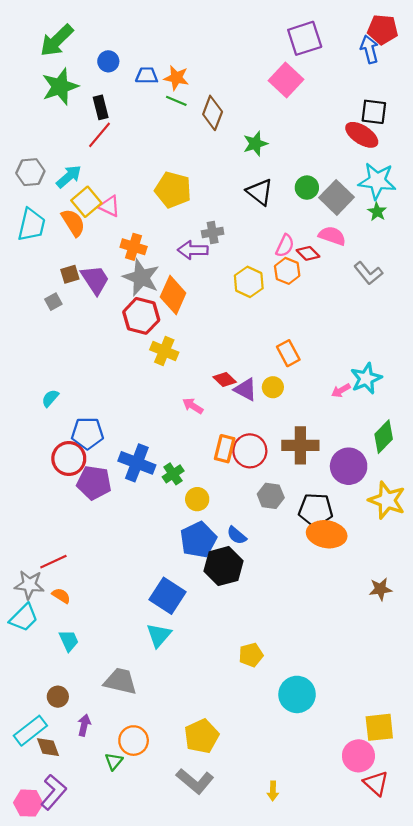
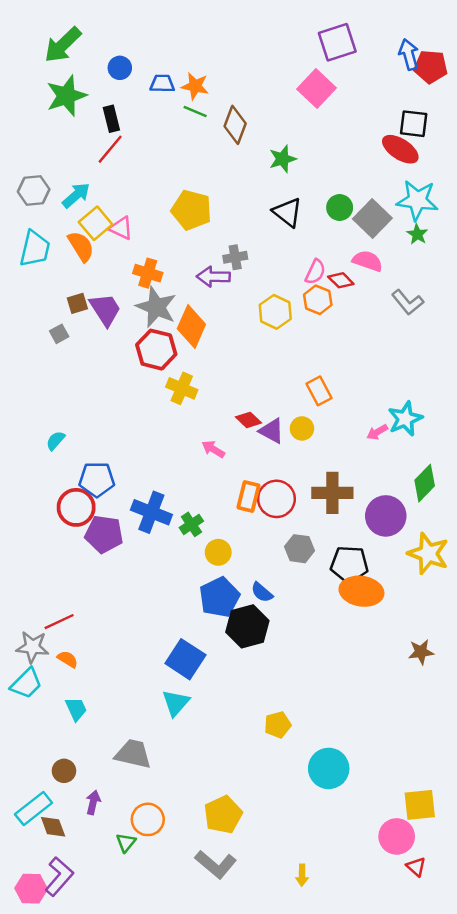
red pentagon: (383, 30) -> (431, 67), moved
red triangle: (376, 783) -> (416, 867), size x0.7

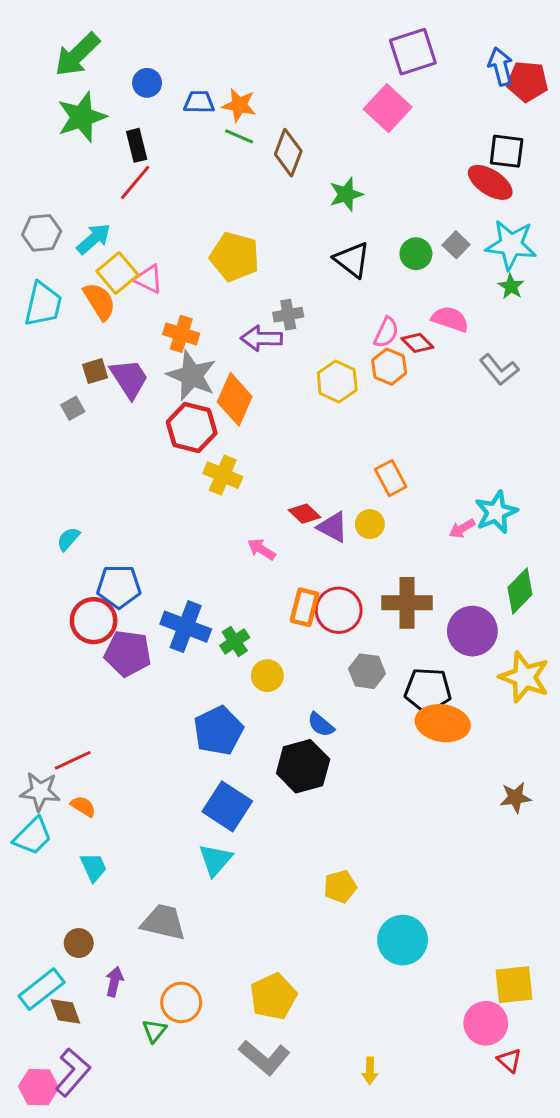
gray square: (372, 218) -> (456, 245), moved, size x0.6
blue pentagon: (219, 597) -> (218, 731), moved

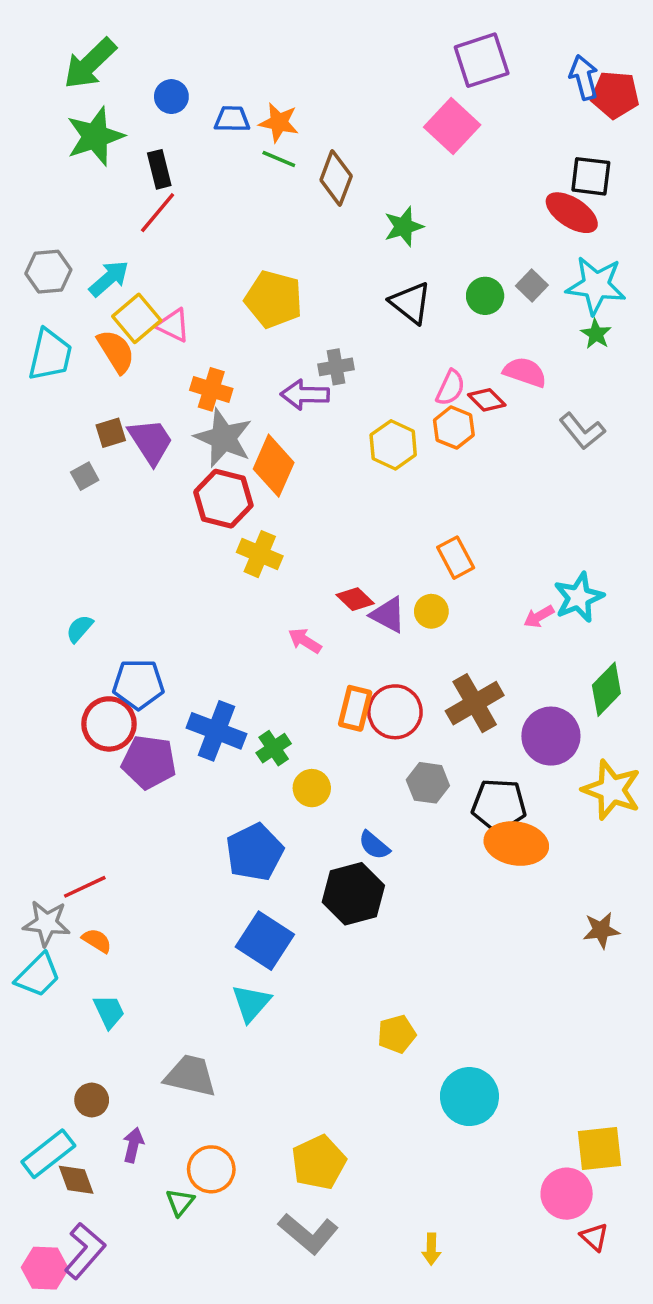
brown cross: (407, 603) -> (475, 703), turned -30

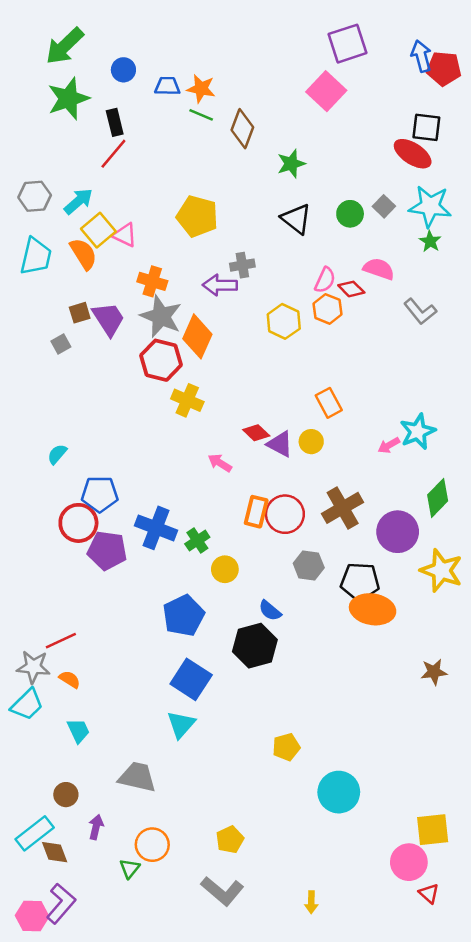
yellow pentagon: (319, 1162) -> (230, 840), size x0.7

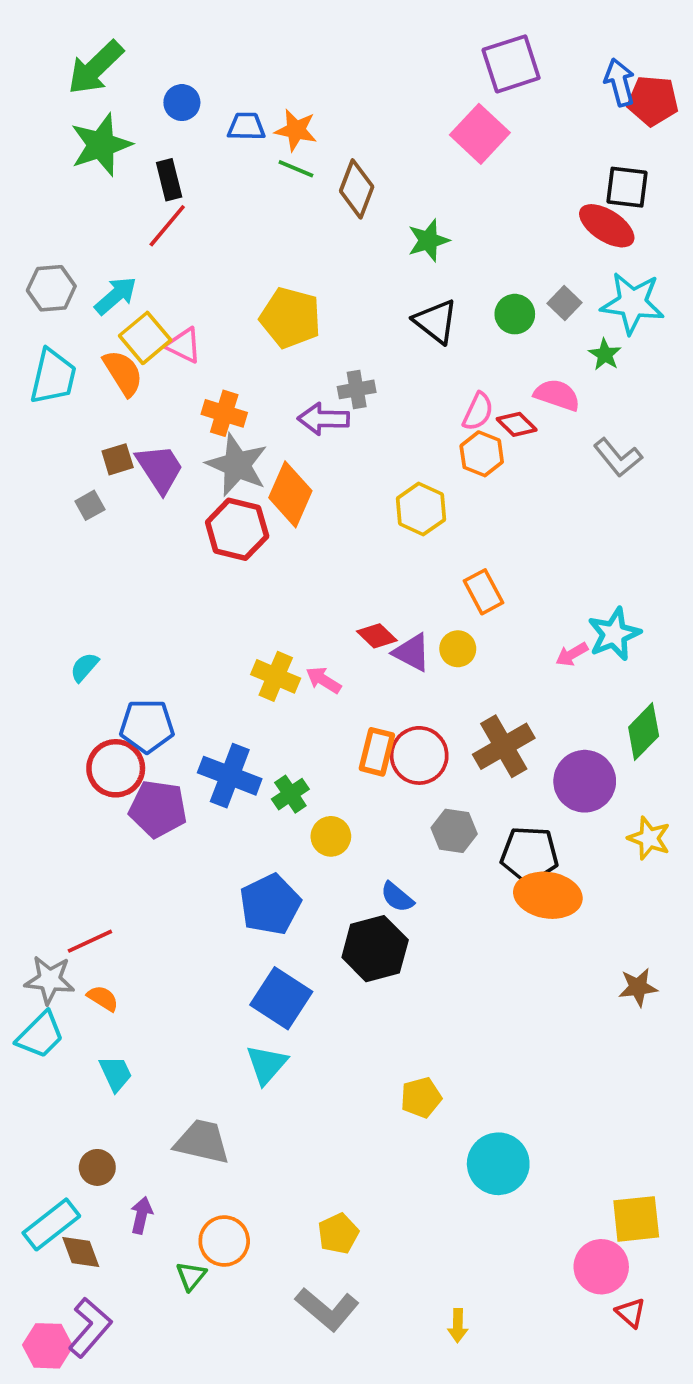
green star: (430, 241) -> (605, 355), moved
yellow hexagon: (284, 321) -> (421, 509), moved
yellow cross: (187, 400) -> (276, 676), moved
yellow star: (441, 571) -> (649, 838), size x0.7

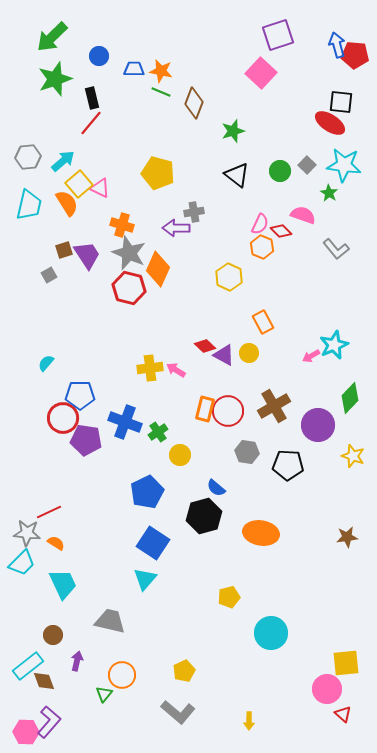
yellow cross: (276, 676) -> (150, 368), turned -30
orange ellipse: (548, 895) -> (261, 533), moved
cyan trapezoid: (116, 1074) -> (63, 584), size x1.5

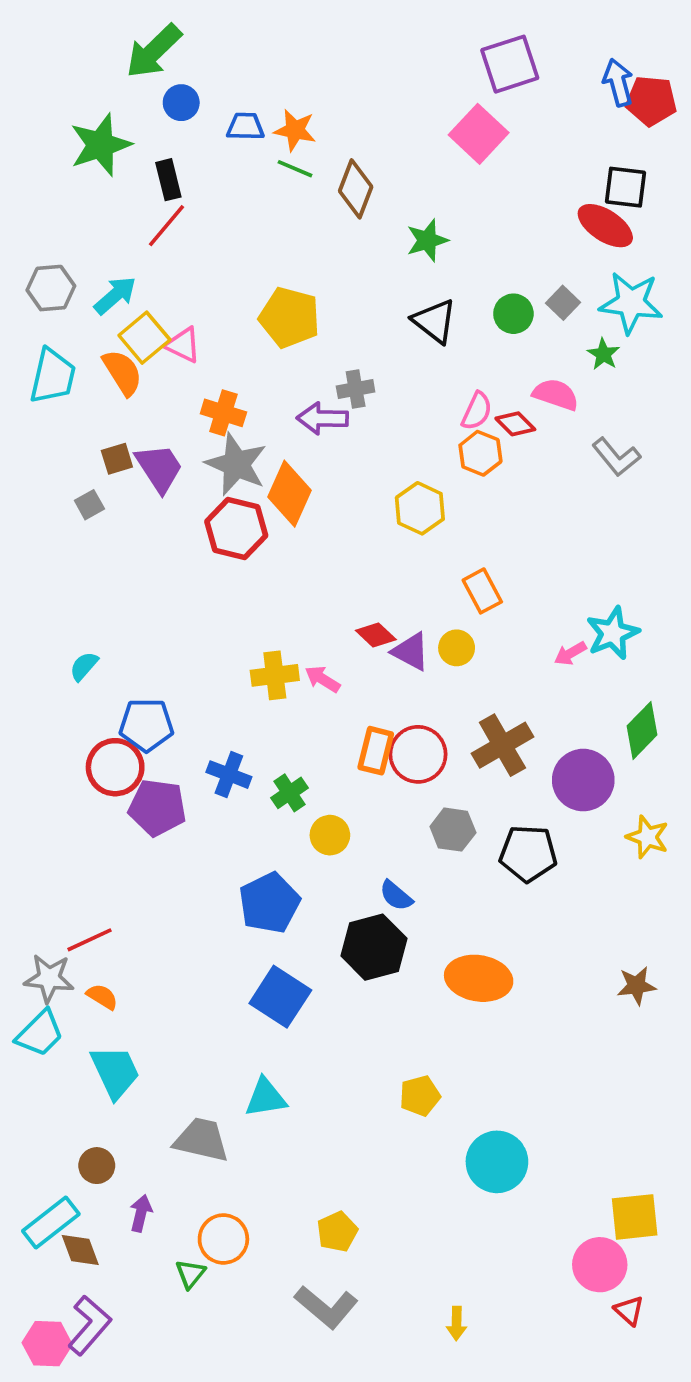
green arrow: (52, 37) -> (154, 51), moved
blue cross: (125, 422) -> (229, 775), size x0.7
cyan triangle: (145, 579) -> (266, 1098), moved, turned 40

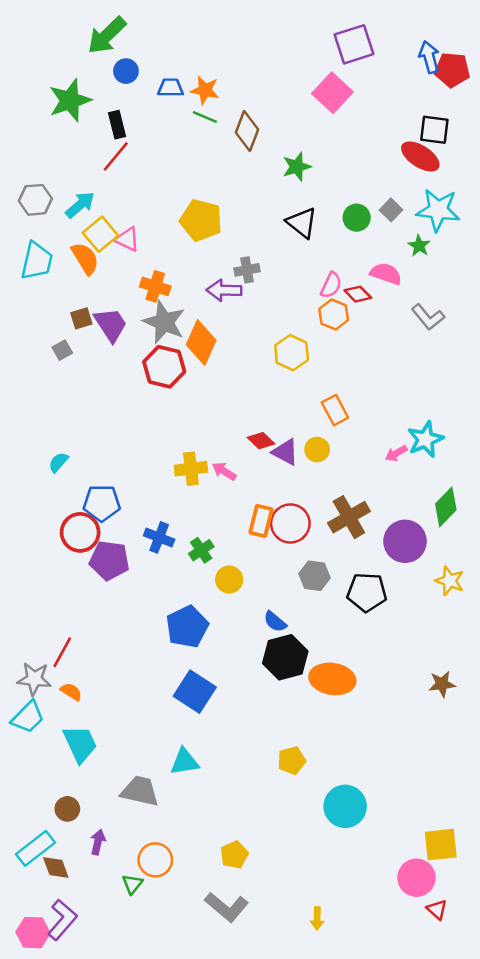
red line: (89, 940) -> (62, 652), turned -36
black hexagon: (374, 947) -> (285, 657), moved

